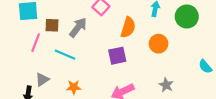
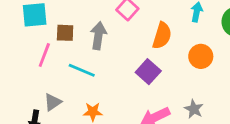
gray arrow: (78, 27) -> (98, 36), turned -30
purple square: (117, 56) -> (148, 72), turned -36
gray star: (166, 85) -> (194, 109), moved

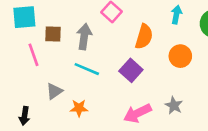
pink line: (44, 55) -> (34, 55), turned -40
cyan line: (82, 70) -> (87, 69), moved
gray triangle: (53, 102) -> (54, 91), moved

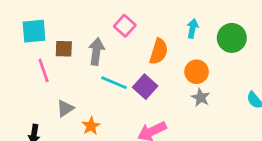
cyan line: (87, 69) -> (114, 83), moved
gray star: (174, 105) -> (201, 98), moved
orange star: (79, 108) -> (91, 126), turned -30

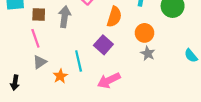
pink line: (44, 70) -> (35, 38), moved
cyan line: (114, 83) -> (79, 61), moved, turned 54

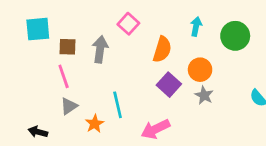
purple square: (103, 45) -> (169, 85), moved
black arrow: (15, 83) -> (38, 132), turned 96

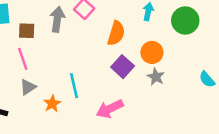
gray arrow: (100, 49) -> (57, 19), moved

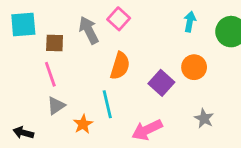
gray arrow: (57, 19) -> (89, 30), turned -35
orange semicircle: (116, 33) -> (120, 66), moved
gray star: (156, 77) -> (204, 118), moved

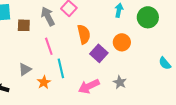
orange semicircle: (120, 66) -> (84, 34), moved, turned -30
pink line: (50, 74) -> (49, 46), moved
gray star: (204, 118) -> (120, 82), moved

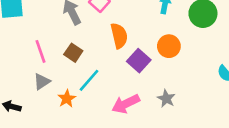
brown square: (24, 25) -> (73, 53), moved, turned 32
pink line: (49, 46) -> (41, 51), moved
cyan line: (61, 68) -> (89, 80), turned 54

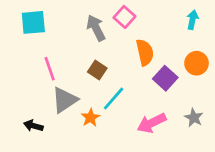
pink line: (41, 51) -> (50, 69), moved
gray triangle: (42, 82) -> (65, 100), size x1.5

